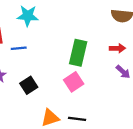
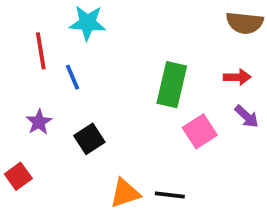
blue line: (19, 48) -> (73, 77), turned 72
pink square: (74, 82) -> (200, 131), moved

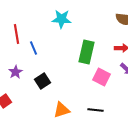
cyan star: (88, 23) -> (62, 19), moved
pink square: (200, 131) -> (102, 77), turned -30
black line: (170, 195) -> (96, 110), moved

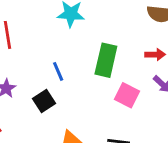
blue line: (34, 48) -> (58, 71), moved

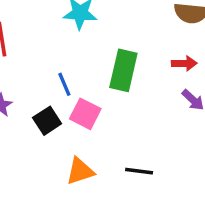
pink square: (127, 95) -> (85, 114), moved

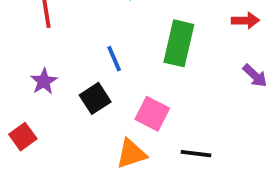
red arrow: (184, 63) -> (245, 20), moved
pink square: (85, 114) -> (152, 114), moved

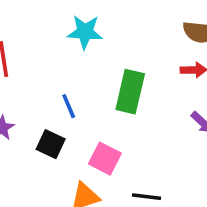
black square: (95, 98) -> (51, 144), turned -32

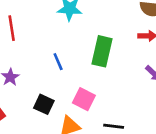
black square: (51, 144) -> (44, 104), moved

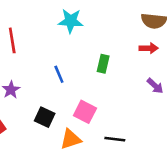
green rectangle: (102, 51) -> (103, 64), size x0.6

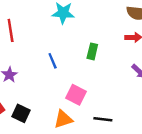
black square: (45, 117) -> (21, 113), moved

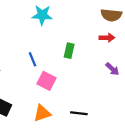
pink square: (76, 95) -> (46, 81), moved

